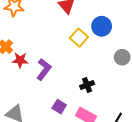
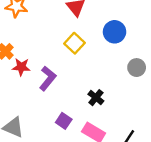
yellow square: (79, 38) -> (75, 43), moved
black cross: (87, 85) -> (96, 98), turned -32

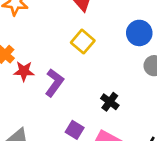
blue circle: (115, 32) -> (139, 33), moved

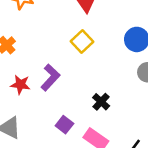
red star: (24, 71) -> (20, 85), moved

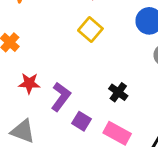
purple L-shape: (50, 77) -> (61, 97), moved

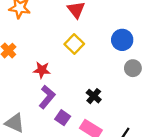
red star: (29, 83) -> (42, 70), moved

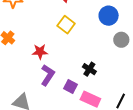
purple square: (63, 118) -> (71, 86), moved

